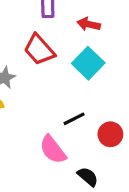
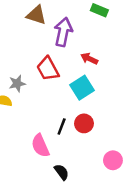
black line: (74, 119) -> (62, 127), turned -56
red circle: (110, 134) -> (84, 123), moved

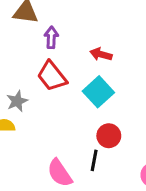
purple arrow: (63, 32) -> (51, 37), moved, size x0.6
black line: (62, 127) -> (94, 160), moved

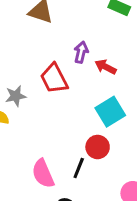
purple arrow: (51, 37) -> (81, 52), moved
cyan square: (98, 92) -> (110, 112), moved

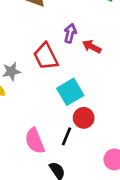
cyan square: (110, 112) -> (70, 92), moved

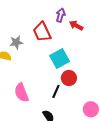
pink semicircle: (35, 141) -> (21, 93), moved

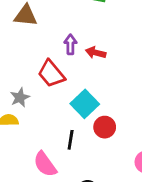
black line: (56, 91) -> (71, 140), moved

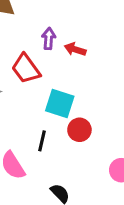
cyan square: (85, 104) -> (60, 103), turned -32

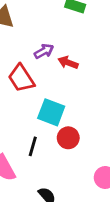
purple arrow: (49, 39) -> (44, 51), turned 54

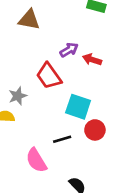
black line: (33, 146) -> (62, 139), turned 60

